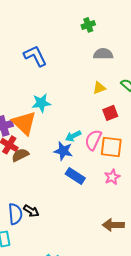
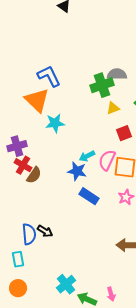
green cross: (88, 25) -> (102, 85), moved, size x1.6
orange triangle: (24, 123) -> (37, 100), moved
brown semicircle: (20, 155) -> (34, 175), turned 150

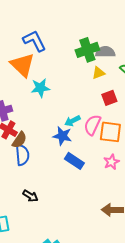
gray semicircle: (117, 74) -> (105, 52), moved
blue semicircle: (29, 234) -> (22, 155), moved

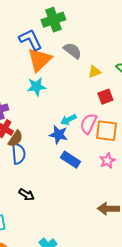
green cross: (87, 50) -> (53, 20), moved
gray semicircle: (105, 52) -> (72, 51), moved, turned 36
orange triangle: (22, 65) -> (39, 60), moved, turned 32

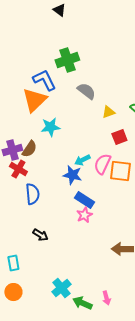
orange triangle: (39, 60) -> (34, 100), moved
brown semicircle: (15, 139) -> (29, 149), moved
pink star: (107, 161) -> (84, 215), moved

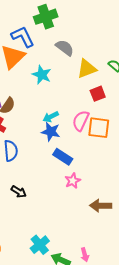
yellow triangle: (108, 112) -> (87, 69), size x1.5
cyan star: (50, 127) -> (42, 75), moved, turned 30
cyan arrow: (82, 160) -> (51, 117), moved
pink star: (84, 215) -> (73, 181), moved

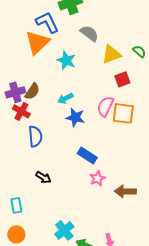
cyan arrow: (51, 117) -> (65, 98), moved
blue rectangle: (63, 157) -> (87, 155), moved
pink star: (73, 181) -> (97, 178), moved

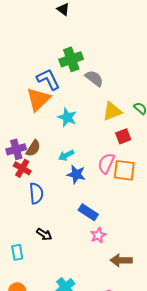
gray semicircle: (89, 33) -> (94, 78), moved
brown arrow: (125, 191) -> (121, 260), moved
cyan rectangle: (16, 205) -> (17, 252), moved

